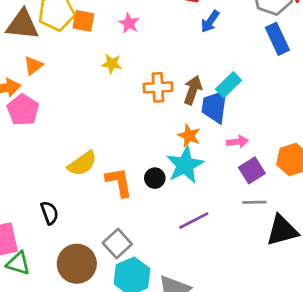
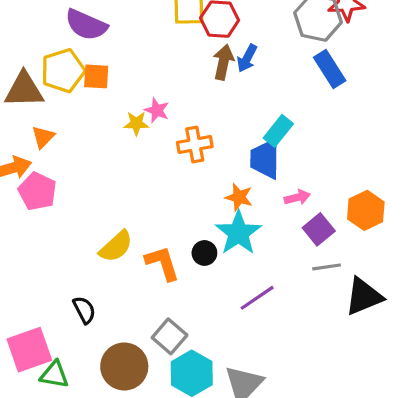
pink star: (129, 23) -> (157, 110), moved
brown arrow: (193, 90) -> (223, 62), moved

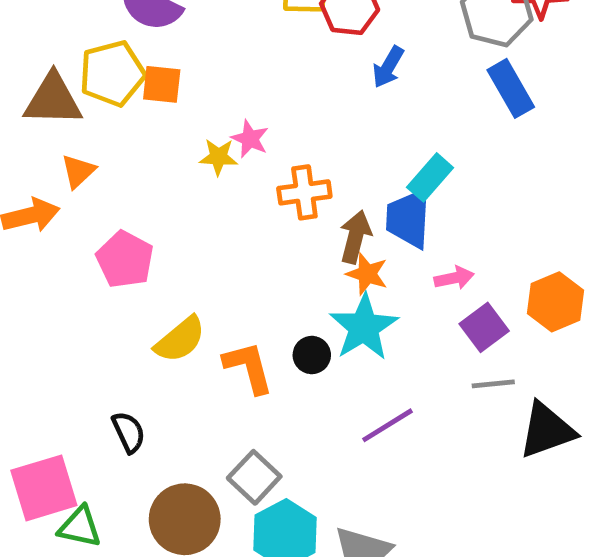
brown arrow: (223, 62) -> (355, 237), moved
pink pentagon: (37, 191) -> (125, 259), moved

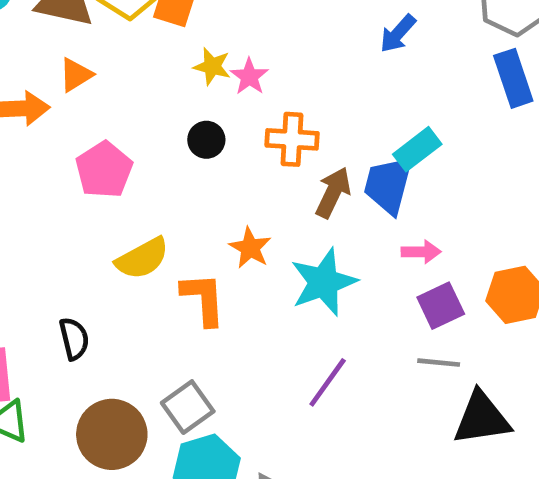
yellow star: (218, 157) -> (212, 66), moved
orange star: (367, 274) -> (250, 248), moved
black circle: (312, 355) -> (206, 140), moved
purple line: (387, 425) -> (328, 382), turned -34

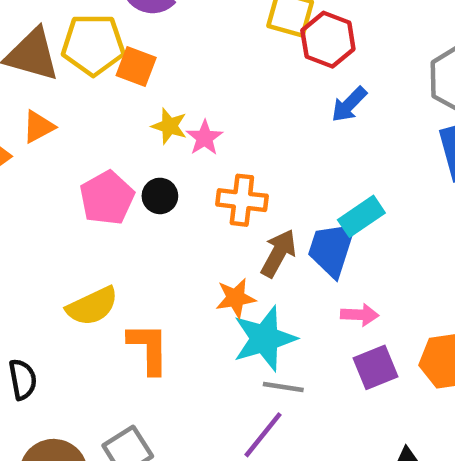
pink pentagon: (104, 170) -> (107, 198), moved
orange star: (250, 248) -> (236, 298), moved, turned 30
gray line: (439, 363) -> (283, 387), moved

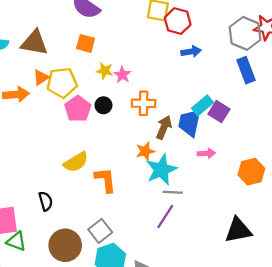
yellow pentagon: (93, 45) -> (62, 83), moved
blue arrow: (349, 104) -> (191, 52), turned -138
purple square: (375, 367) -> (219, 112), moved, turned -30

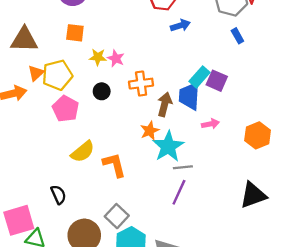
blue rectangle: (246, 70) -> (237, 36), size x0.6
pink pentagon: (78, 109) -> (66, 109), moved

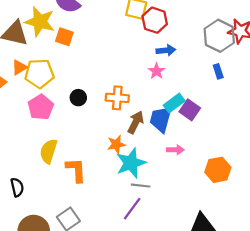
yellow star: (98, 57) -> (40, 22), moved, size x1.8
pink star: (116, 58) -> (156, 71), moved
yellow semicircle: (83, 152) -> (49, 151), turned 135

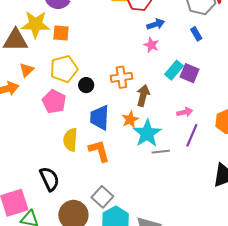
blue rectangle: (218, 71) -> (196, 34), moved
yellow pentagon: (39, 74) -> (64, 69), moved
blue trapezoid: (161, 119) -> (100, 118), moved
black semicircle: (17, 187) -> (49, 179), size x1.4
purple line: (132, 209) -> (192, 135), moved

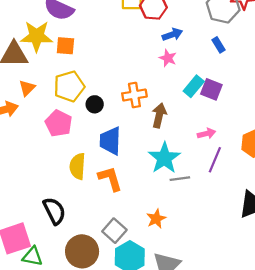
orange star: (130, 119) -> (156, 219), moved

